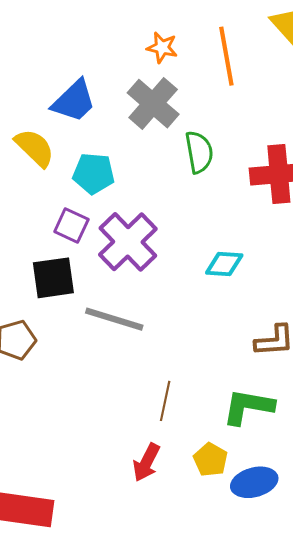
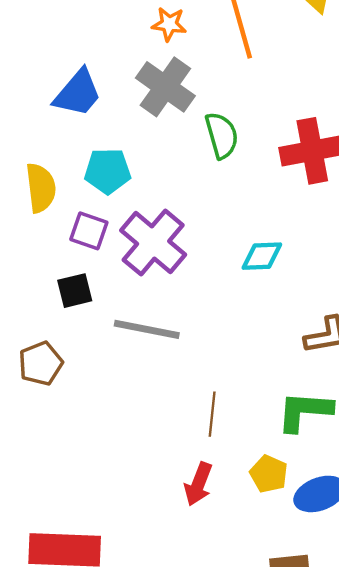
yellow semicircle: (35, 148) -> (41, 188), moved, turned 45
black square: (53, 278) -> (75, 291), size x0.7

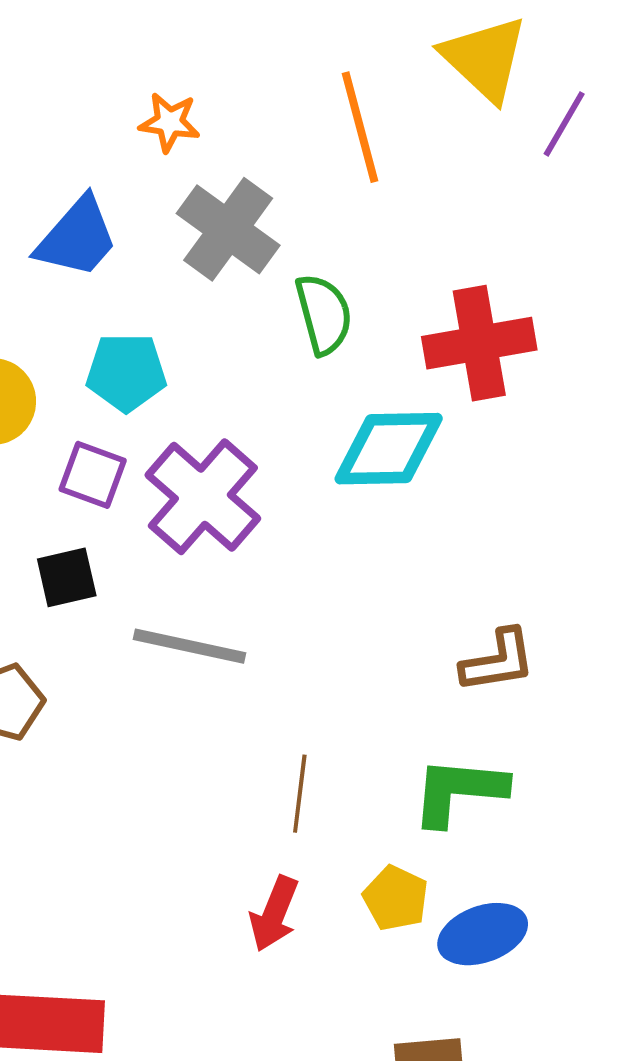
orange star: (169, 24) -> (170, 122), moved
cyan diamond: (262, 256) -> (389, 449), moved, size x1.5

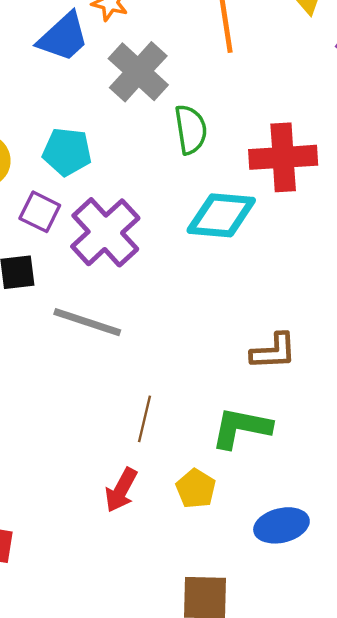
blue trapezoid: (77, 238) -> (63, 37), moved
blue ellipse: (483, 934) -> (281, 525), moved

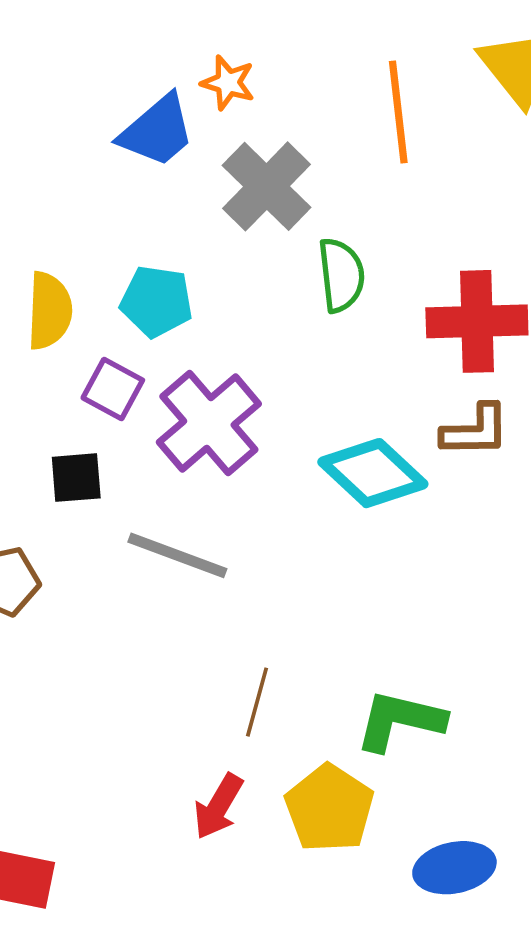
cyan diamond: (221, 215) -> (373, 473), moved, turned 36
brown L-shape: (274, 351) -> (475, 431), moved
yellow pentagon: (196, 489) -> (329, 808), size x1.5

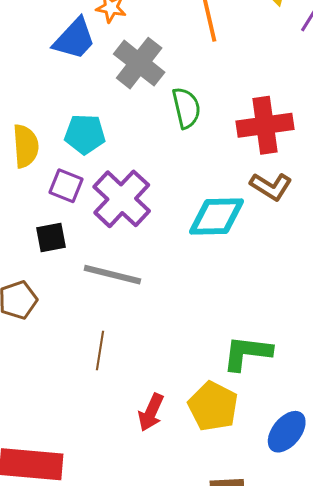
brown L-shape: (475, 431) -> (271, 186), turned 39
cyan diamond: (373, 473) -> (216, 216), turned -38
brown line: (257, 702) -> (100, 350), moved
blue ellipse: (454, 868) -> (287, 432), turned -33

